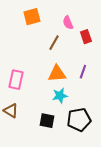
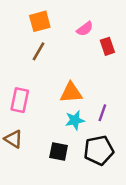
pink semicircle: (68, 23) -> (85, 29), turned -104
brown line: (54, 43) -> (39, 51), moved
purple line: (83, 72) -> (102, 113), moved

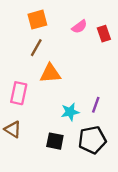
red rectangle: (107, 46) -> (104, 34), moved
orange triangle: (71, 93) -> (50, 73), moved

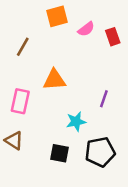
orange square: (37, 20) -> (57, 16), moved
brown line: (36, 48) -> (23, 47), moved
purple line: (96, 105) -> (104, 99), moved

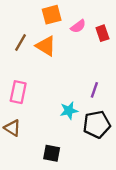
orange triangle: (54, 80) -> (46, 46), moved, turned 35
black pentagon: (100, 152) -> (97, 124), moved
black square: (60, 153) -> (52, 153), moved

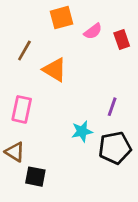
orange triangle: (46, 46) -> (55, 70), moved
black square: (52, 153) -> (35, 177), moved

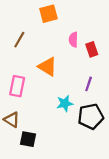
pink semicircle: (93, 31) -> (73, 40), moved, turned 128
red rectangle: (122, 40) -> (92, 49), moved
orange triangle: (55, 70) -> (47, 67), moved

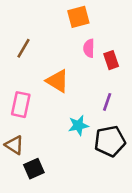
orange square: (49, 14) -> (78, 17), moved
black square: (28, 139) -> (34, 169), turned -35

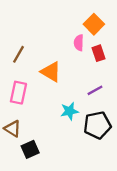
orange square: (78, 17) -> (94, 24), moved, turned -30
brown line: (23, 48) -> (18, 54), moved
purple line: (107, 102) -> (95, 90), turned 42

